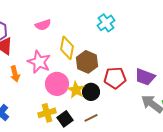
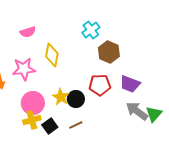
pink star: (39, 62) -> (24, 69), turned -30
brown hexagon: (87, 62) -> (109, 52), moved
pink circle: (57, 84) -> (33, 103), moved

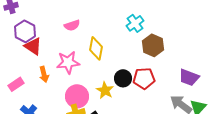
purple trapezoid: (130, 84) -> (189, 77), moved
black circle: (76, 99) -> (123, 78), moved

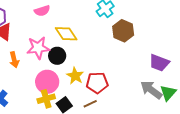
yellow diamond: (96, 48) -> (66, 34), turned -45
black circle: (123, 78) -> (57, 56), moved
red pentagon: (144, 78) -> (97, 83), moved

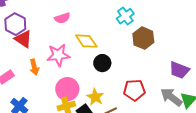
black circle: (57, 56) -> (102, 63), moved
yellow star: (75, 76) -> (95, 97), moved
red pentagon: (97, 83) -> (134, 90), moved

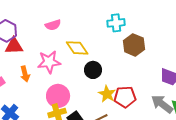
cyan cross: (125, 16) -> (116, 23), turned 30
red triangle: (23, 39) -> (14, 46), turned -36
yellow star: (95, 97) -> (107, 94), moved

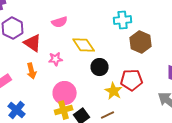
red triangle: (14, 46) -> (33, 43), moved, turned 36
pink star: (49, 62) -> (56, 59), size x0.6
red pentagon: (125, 97) -> (132, 80), moved

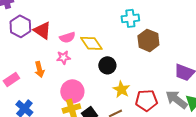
pink semicircle: (60, 22) -> (67, 37), moved
red triangle: (33, 43) -> (42, 30), moved
red pentagon: (132, 80) -> (146, 100), moved

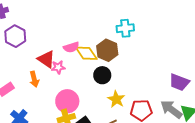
red triangle: (42, 30) -> (46, 59), moved
pink semicircle: (67, 37) -> (71, 47), moved
brown hexagon: (148, 40) -> (107, 50), moved

